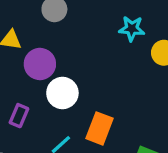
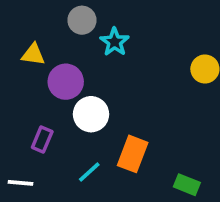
cyan star: (132, 29) -> (115, 42), moved, turned 30

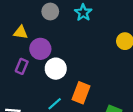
cyan star: (115, 42) -> (83, 13), moved
purple rectangle: (42, 140) -> (22, 66), moved

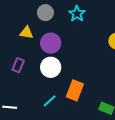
yellow triangle: (21, 32) -> (26, 33), moved
purple circle: (40, 49) -> (51, 43), moved

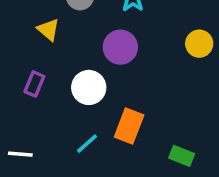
yellow triangle: (26, 33) -> (48, 30), turned 32
purple circle: (51, 43) -> (120, 47), moved

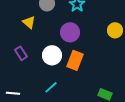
purple rectangle: (34, 84) -> (21, 53), turned -56
orange rectangle: (129, 126) -> (75, 60), moved

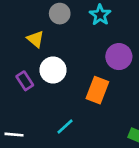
purple circle: (70, 32) -> (119, 57), moved
white circle: (52, 55) -> (53, 70), moved

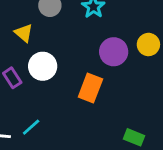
cyan line: (65, 126) -> (31, 127), moved

